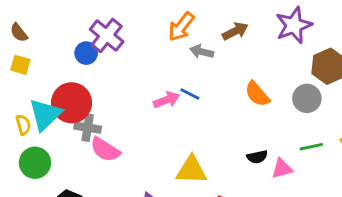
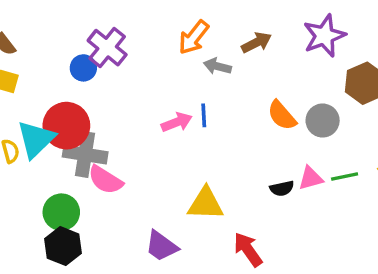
blue line: (190, 94) -> (204, 115), turned 60
gray circle: (307, 98) -> (323, 121), moved
gray cross: (88, 128) -> (85, 154), size x1.4
green circle: (35, 163) -> (61, 212), moved
pink triangle: (282, 169) -> (311, 178), moved

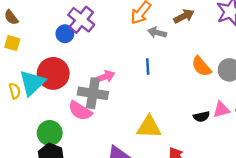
pink arrow: (177, 122) -> (105, 77), moved
gray cross: (85, 154) -> (93, 93), moved

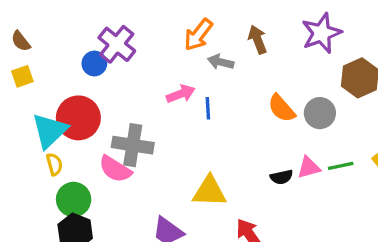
brown arrow: (184, 16) -> (258, 40), turned -84
yellow square: (12, 43) -> (22, 76), turned -35
pink arrow: (105, 77) -> (181, 94), moved
yellow semicircle: (15, 91) -> (54, 164), moved

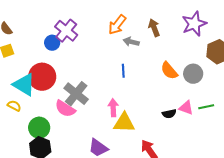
pink arrow: (181, 94) -> (113, 108), moved, turned -72
cyan triangle: (50, 131) -> (24, 85), turned -45
gray cross: (133, 145) -> (76, 94), turned 30
yellow semicircle: (54, 164) -> (14, 106), moved, turned -48
pink triangle: (309, 167) -> (186, 108), turned 35

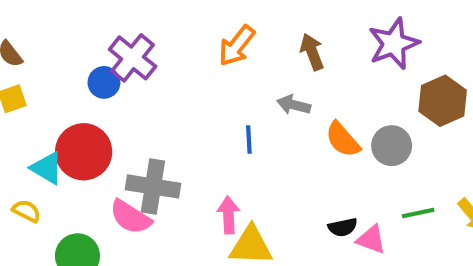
gray arrow: (131, 42) -> (294, 105), moved
cyan triangle: (24, 85) -> (47, 168), size x0.7
gray cross: (76, 94) -> (153, 186), turned -30
pink triangle: (186, 108) -> (371, 239), moved

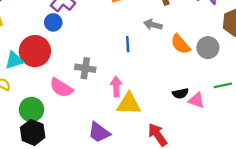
blue circle: (104, 82) -> (53, 22), moved
cyan triangle: (47, 168) -> (14, 60), turned -48
gray cross: (153, 186) -> (85, 68), moved, size x0.7

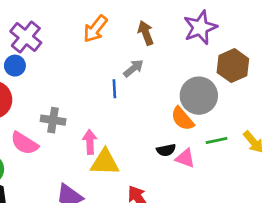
gray arrow: (153, 25) -> (133, 68), turned 126
blue line: (128, 44) -> (114, 89), moved
orange semicircle: (180, 44) -> (182, 119), moved
gray circle: (208, 48) -> (199, 96), size x1.4

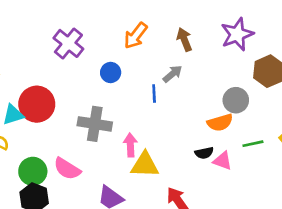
blue circle: (15, 66) -> (111, 72), moved
gray circle: (199, 96) -> (236, 100), size x0.7
orange semicircle: (182, 119) -> (220, 123), turned -65
gray cross: (53, 120) -> (95, 124), size x1.4
pink semicircle: (24, 143) -> (67, 169), moved

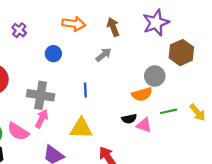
orange arrow: (136, 36) -> (74, 24), turned -120
purple cross: (68, 43) -> (19, 30), size x0.6
blue line: (154, 94) -> (85, 90), moved
pink arrow: (130, 145) -> (42, 119), moved, turned 30

